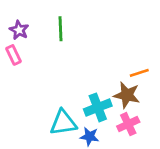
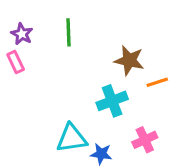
brown star: (127, 95) -> (129, 60), moved
cyan cross: (98, 107) -> (112, 101), moved

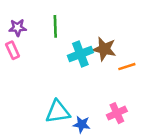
purple star: (22, 34) -> (18, 28), turned -30
cyan cross: (112, 101) -> (80, 54), moved

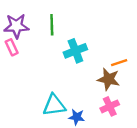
purple star: (18, 28) -> (16, 26), size x1.5
brown star: (104, 49) -> (109, 79), moved

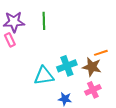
cyan cross: (75, 51) -> (67, 66), moved
cyan triangle: (54, 105) -> (44, 76), moved

